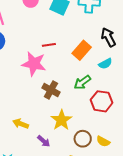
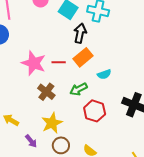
black arrow: (108, 37) -> (80, 33), moved, turned 30
red line: (49, 45) -> (59, 62), moved
brown circle: (83, 139) -> (61, 145), moved

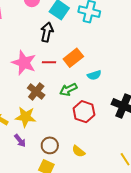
black arrow: (80, 33) -> (47, 32), moved
yellow star: (52, 123) -> (26, 117), moved, turned 30

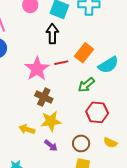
pink star: (24, 63) -> (37, 69), turned 30
cyan semicircle: (94, 75) -> (108, 65), size x1.5
brown cross: (36, 91) -> (44, 97), moved
red hexagon: (84, 112) -> (97, 112), moved

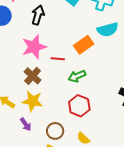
black arrow: (52, 34) -> (38, 15), moved
red line: (61, 63) -> (58, 59), moved
cyan semicircle: (108, 65) -> (108, 30), moved

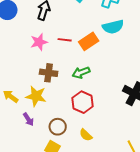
pink star: (34, 47) -> (39, 42), size x0.7
red line: (58, 59) -> (65, 40), moved
brown cross: (33, 76) -> (49, 73), moved, turned -36

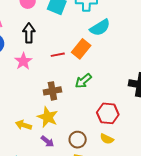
pink star: (39, 42) -> (23, 61), moved
yellow star: (36, 96) -> (48, 117), turned 30
red hexagon: (83, 102) -> (108, 113), moved

